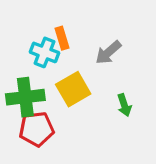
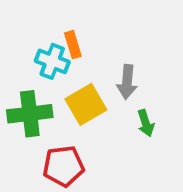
gray arrow: (108, 52) -> (127, 82), moved, turned -44
red pentagon: (37, 129) -> (63, 166), moved

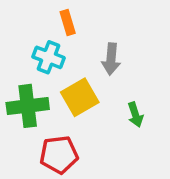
orange rectangle: (73, 45) -> (68, 23), moved
gray arrow: (127, 82) -> (111, 59), moved

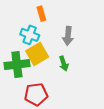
yellow square: (80, 97) -> (37, 54), moved
green arrow: (135, 115) -> (64, 64), moved

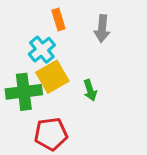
cyan cross: (30, 35) -> (42, 50), turned 30
gray arrow: (68, 36) -> (102, 29), moved

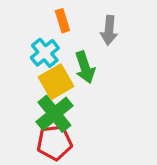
green arrow: (90, 90) -> (85, 67), moved, size x1.4
green cross: (24, 92) -> (54, 114), moved, turned -32

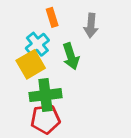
yellow square: (56, 82) -> (31, 64), moved
green cross: (54, 114) -> (45, 95), turned 32

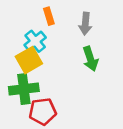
green arrow: (71, 56) -> (90, 59), moved
green cross: (45, 95) -> (24, 89), moved

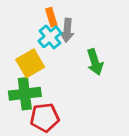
gray arrow: (85, 24) -> (67, 30), moved
cyan cross: (35, 41) -> (50, 37), moved

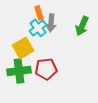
green arrow: (95, 62) -> (82, 26), moved, turned 42
red pentagon: (45, 118) -> (46, 69), moved

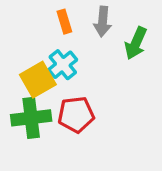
gray arrow: (51, 23) -> (103, 22), moved
cyan cross: (38, 28) -> (63, 65), moved

